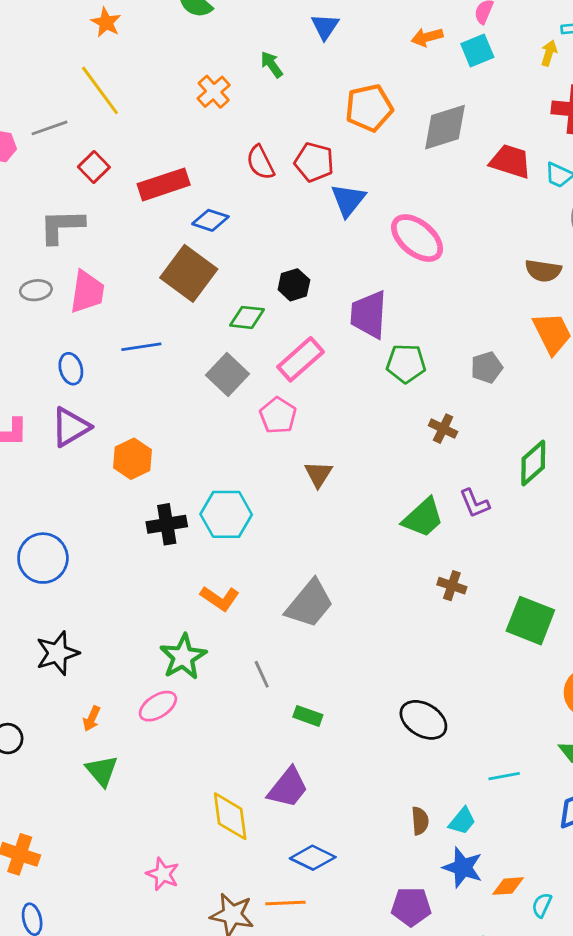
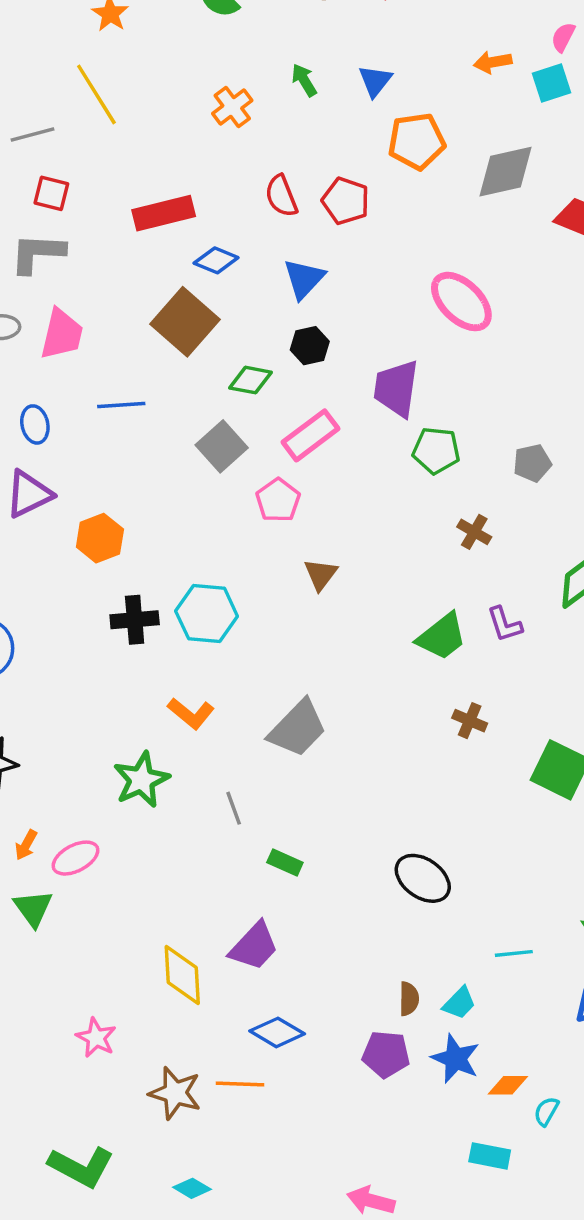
blue triangle: (325, 27) -> (375, 81), moved
red square: (94, 167) -> (51, 193), moved, turned -36
blue triangle: (348, 200) -> (304, 279), moved
pink ellipse: (158, 706) -> (76, 858), moved
purple pentagon: (411, 907) -> (386, 1054), moved

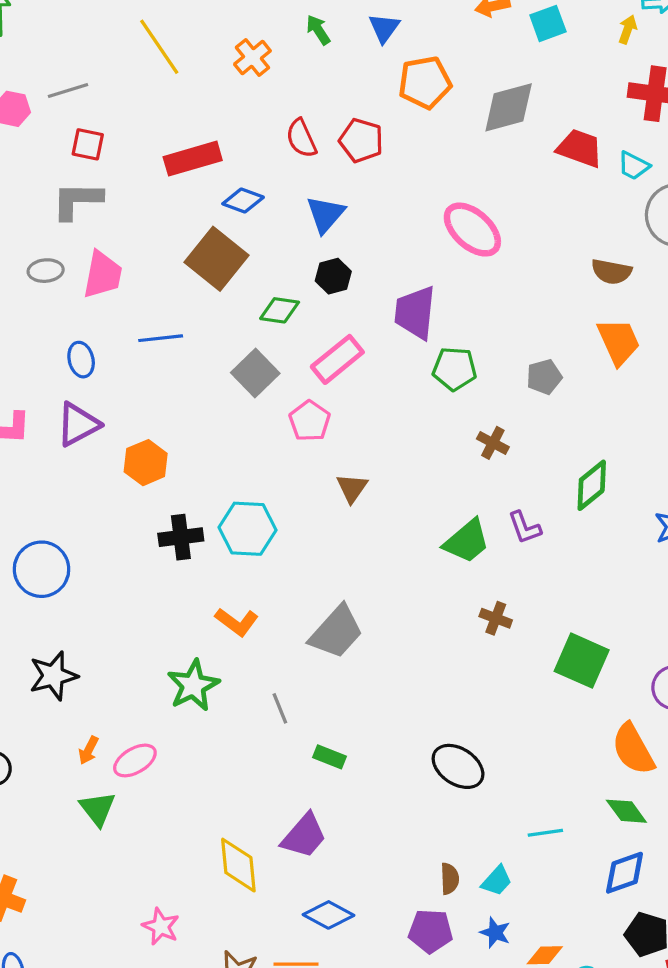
yellow line: (96, 94) -> (159, 47), moved
blue star: (455, 1059) -> (495, 933), size x0.7

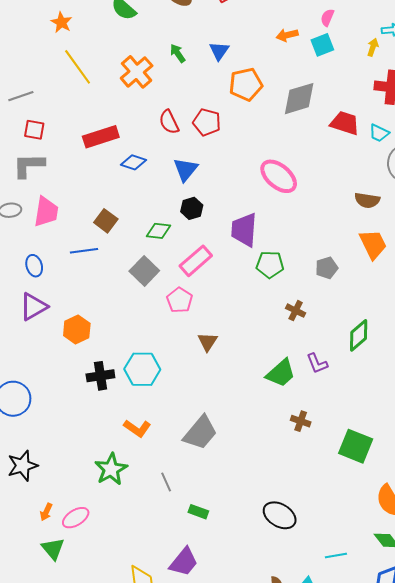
orange cross: (252, 57) -> (137, 72), size x1.4
brown square: (217, 259) -> (106, 221), moved, size x0.6

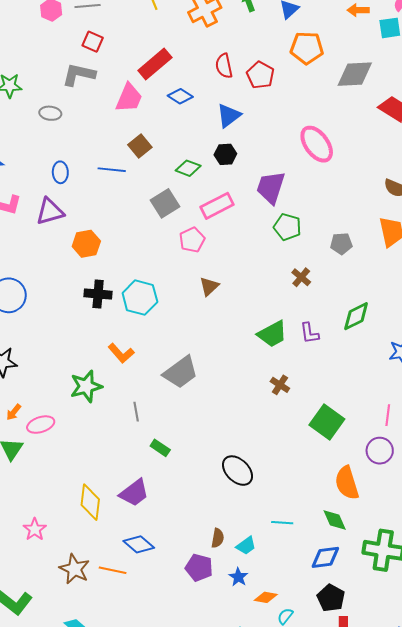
red rectangle: (101, 137) -> (155, 64), turned -36
pink trapezoid: (46, 212) -> (129, 98), moved

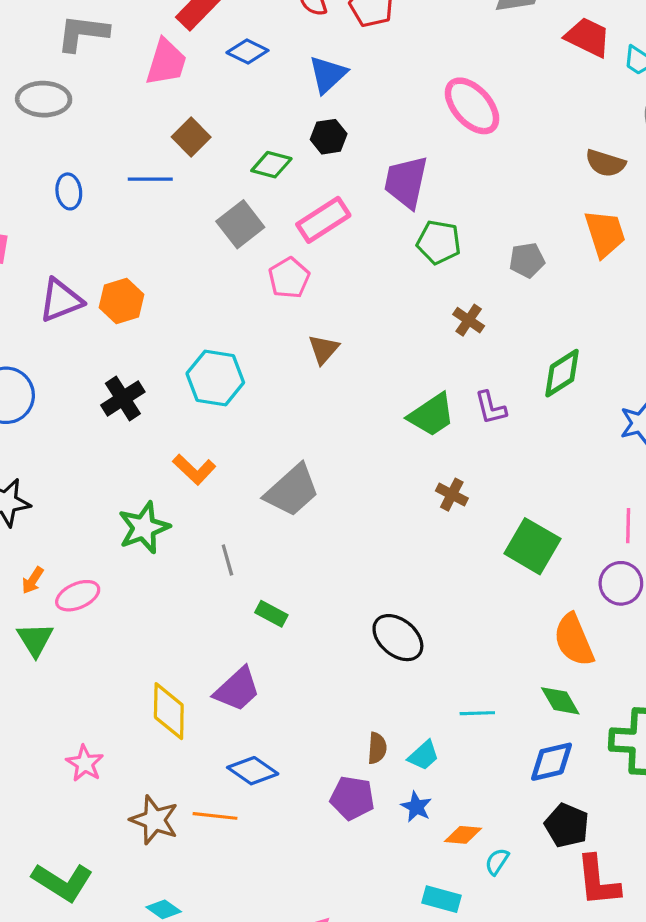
gray ellipse: (50, 113) -> (44, 99), size x1.5
purple triangle: (50, 212) -> (61, 300), moved
black cross: (98, 294) -> (123, 398), moved, turned -32

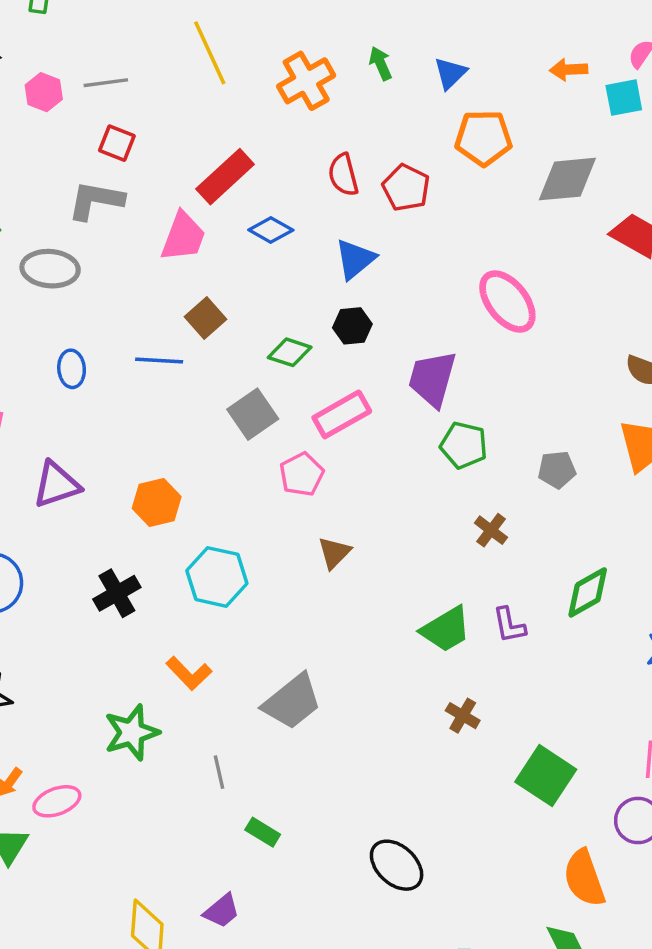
orange hexagon: (122, 301) -> (157, 502), moved
purple trapezoid: (237, 689) -> (222, 911), size x0.7

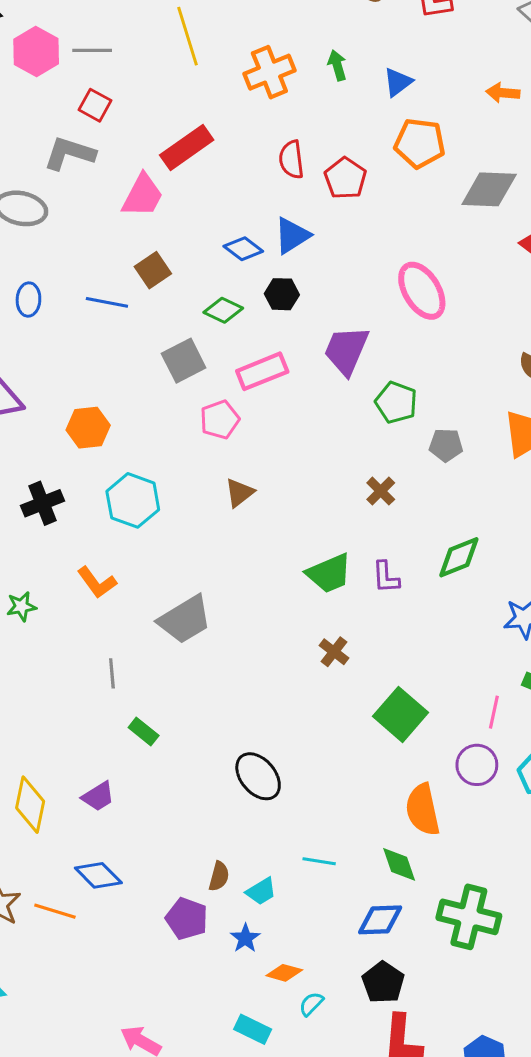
pink hexagon: (44, 92) -> (36, 52), size x1.4
blue diamond: (271, 230) -> (243, 249), moved
green pentagon: (464, 445) -> (396, 402), moved
green star: (132, 733) -> (21, 606), moved, size x0.6

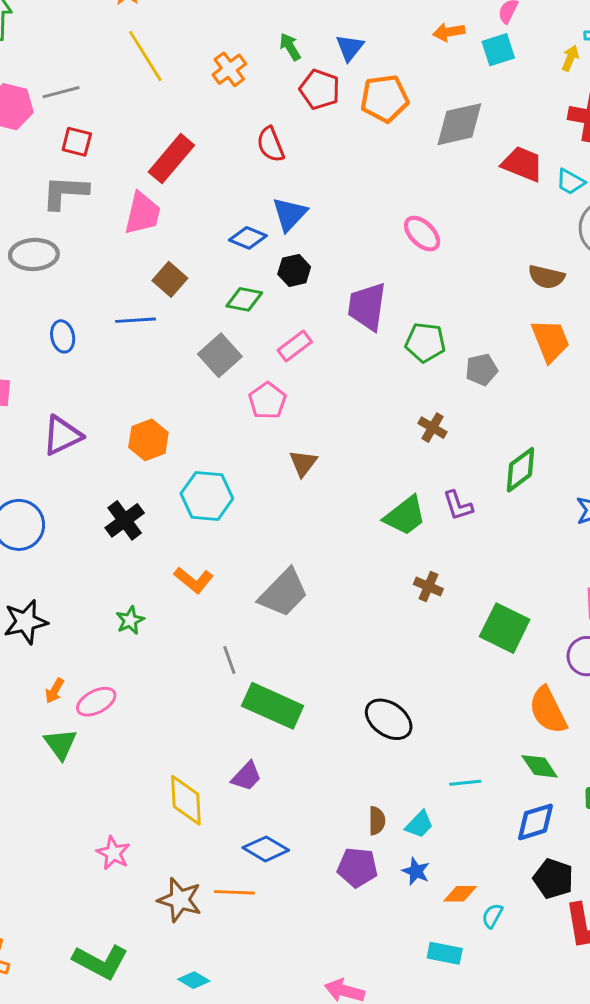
orange cross: (269, 72) -> (229, 69), size x0.7
red pentagon: (345, 178) -> (320, 89), moved
pink ellipse: (422, 291) -> (422, 234), size x0.7
pink rectangle: (262, 371) -> (295, 346), size x0.7
green rectangle: (144, 732) -> (273, 706), size x2.0

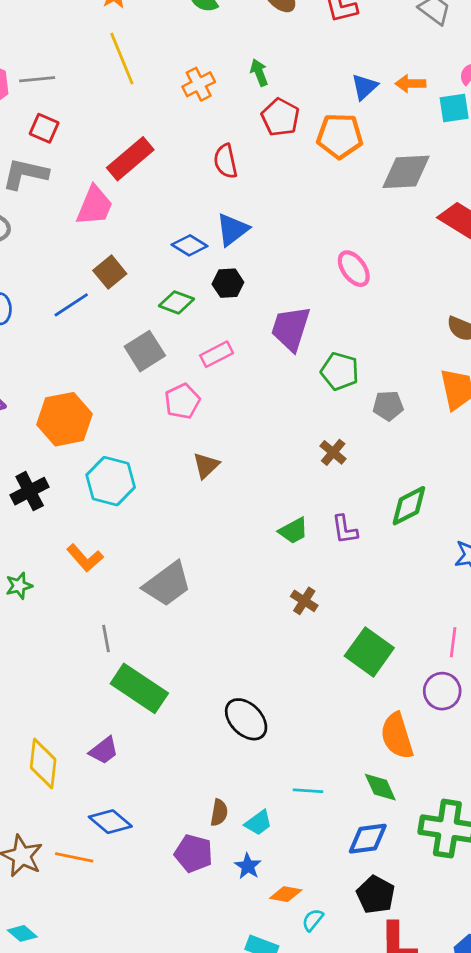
blue triangle: (350, 48) -> (365, 87), moved
blue line: (135, 320) -> (71, 305), turned -39
orange hexagon: (148, 440) -> (65, 419), size x1.4
green trapezoid: (405, 516) -> (293, 531), size x0.7

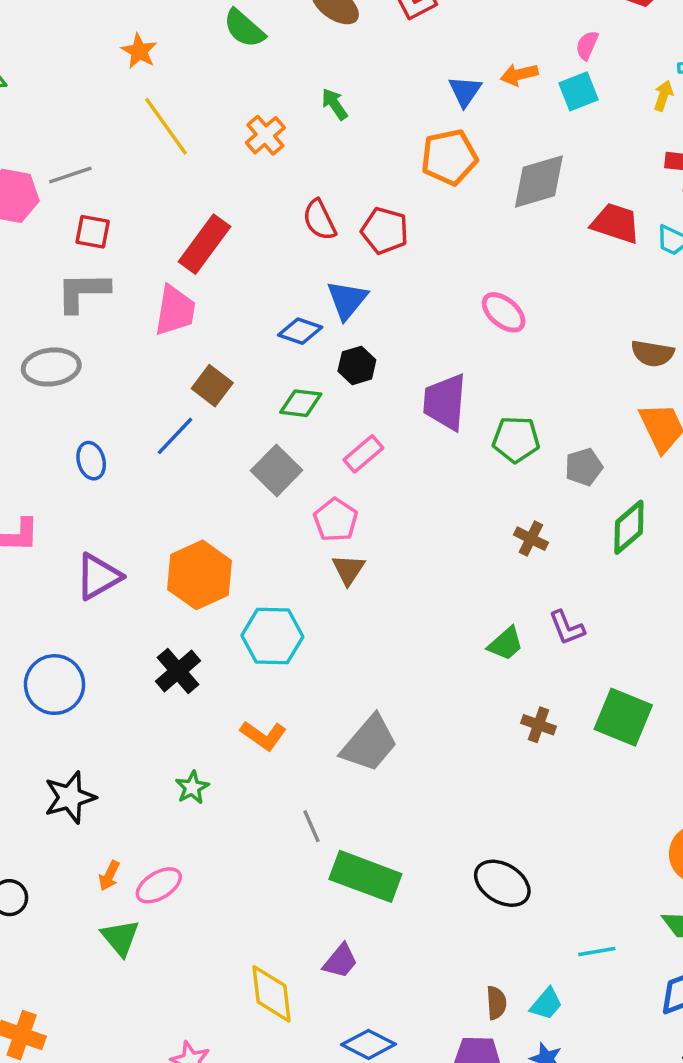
red pentagon: (280, 117) -> (385, 231), moved
brown triangle: (206, 465) -> (348, 570), moved
green diamond: (409, 506) -> (629, 527), moved
green square: (369, 652) -> (623, 717), moved

